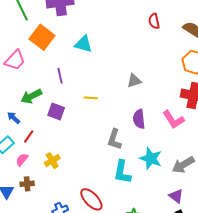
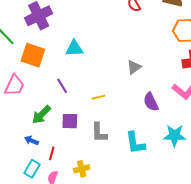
gray L-shape: (114, 139) -> (99, 133), moved
yellow cross: (52, 161) -> (82, 169), turned 35
cyan L-shape: (122, 172) -> (135, 143), moved

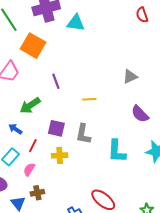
cyan triangle: (74, 48) -> (76, 23), moved
purple semicircle: (151, 102) -> (140, 114), turned -30
purple square: (70, 121) -> (56, 128), moved
yellow cross: (82, 169) -> (60, 155), moved

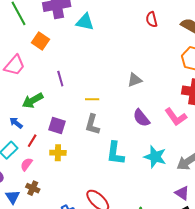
orange square: (33, 46) -> (40, 41), size x0.7
gray L-shape: (83, 134) -> (92, 124), moved
brown cross: (37, 193) -> (33, 188), turned 32

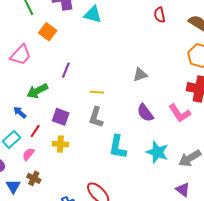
purple line: (60, 79) -> (66, 70), turned 35

